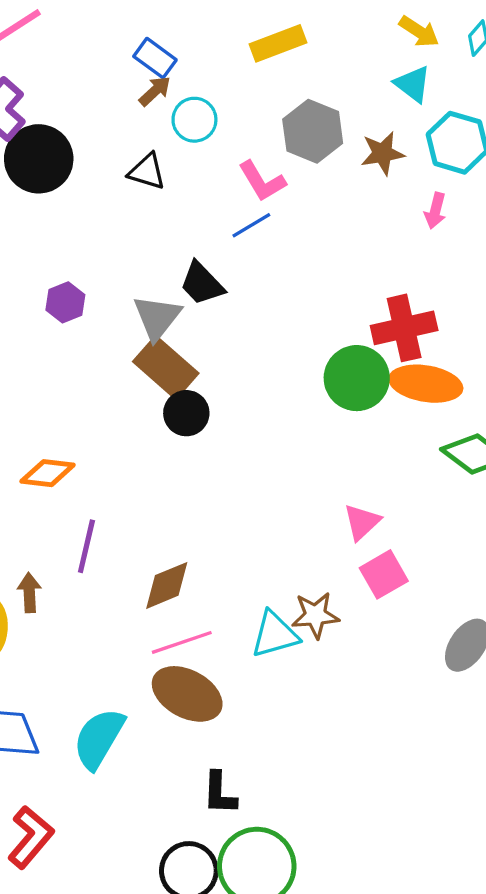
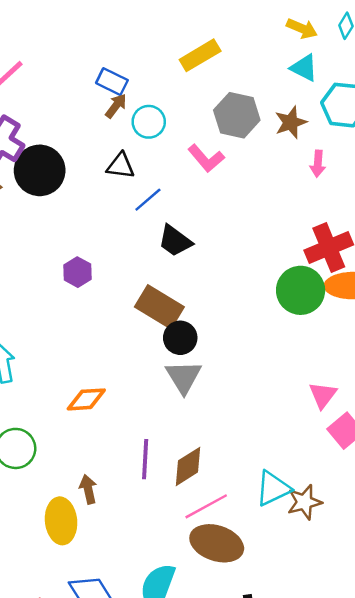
pink arrow: (435, 211) -> (318, 164), moved
blue line: (251, 225) -> (148, 200), moved
gray triangle: (157, 317) -> (184, 377), moved
purple line: (86, 546) -> (145, 459), moved
brown star: (315, 615) -> (304, 502), moved

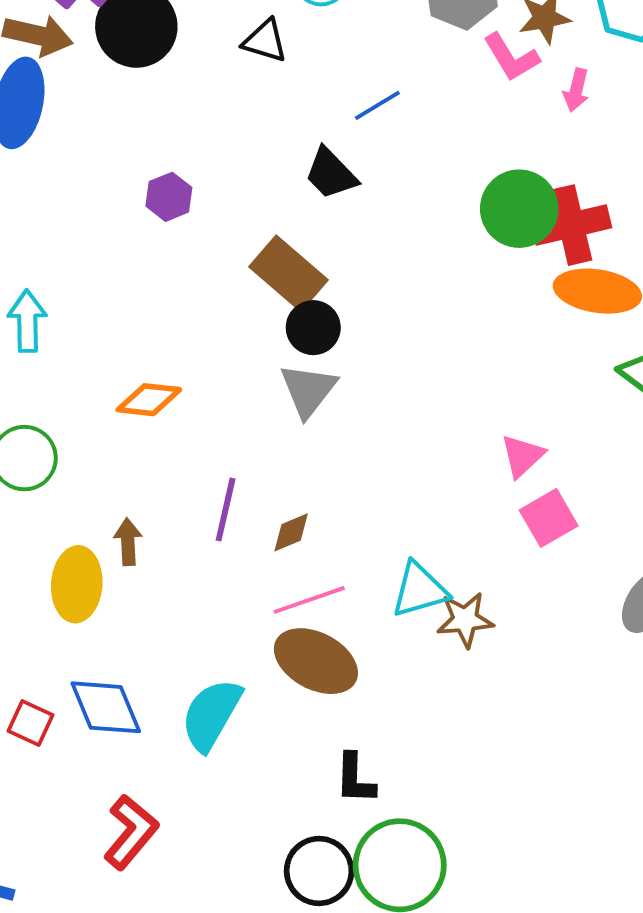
pink L-shape: (206, 158) -> (511, 57), moved
blue line: (148, 200) -> (377, 105), moved
green circle: (301, 290) -> (519, 209), moved
brown diamond: (188, 466) -> (291, 532), size x0.7

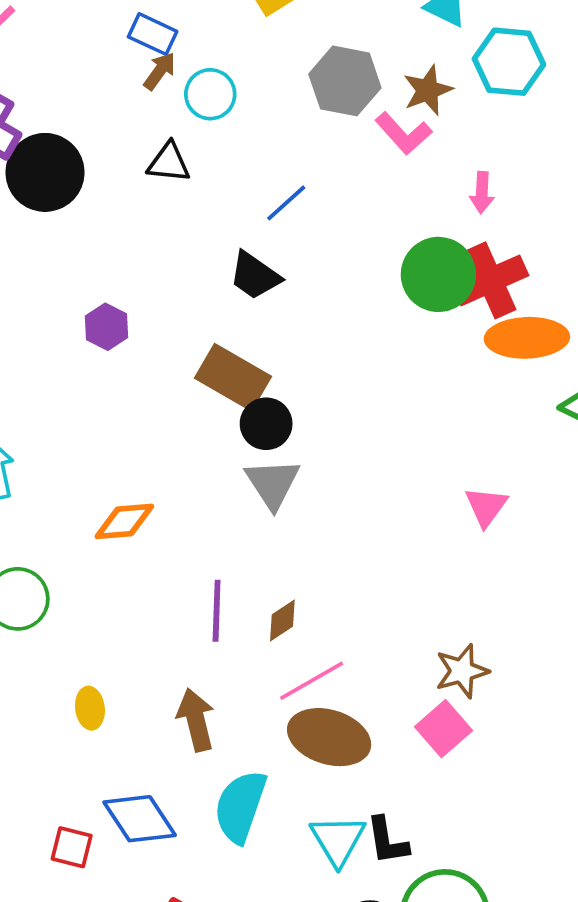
pink arrow: (576, 90) -> (482, 193), moved
pink square: (549, 518) -> (443, 729), moved
brown arrow: (128, 542) -> (196, 720), moved, size x1.4
yellow ellipse: (77, 584) -> (90, 708), size x0.6
cyan triangle: (420, 590) -> (338, 840), moved, turned -34

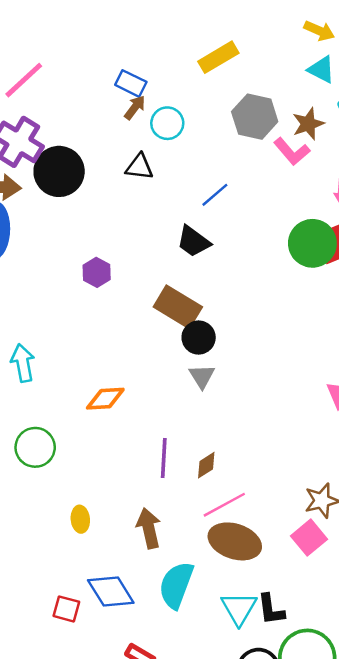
gray triangle: (273, 483) -> (202, 376), size x0.7

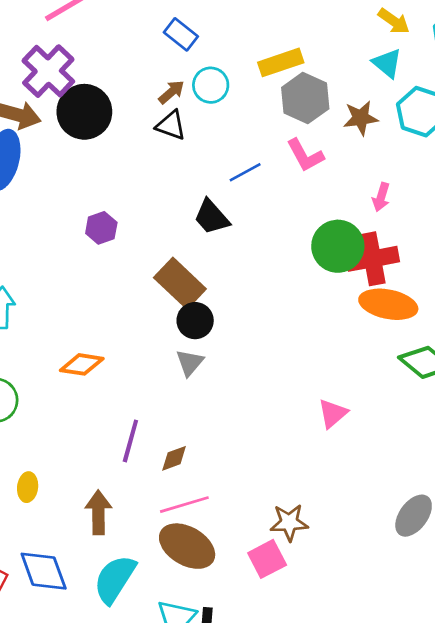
yellow rectangle: (218, 57) -> (281, 62), moved
brown arrow: (135, 107) -> (171, 92), moved
pink L-shape: (292, 151) -> (305, 155), moved

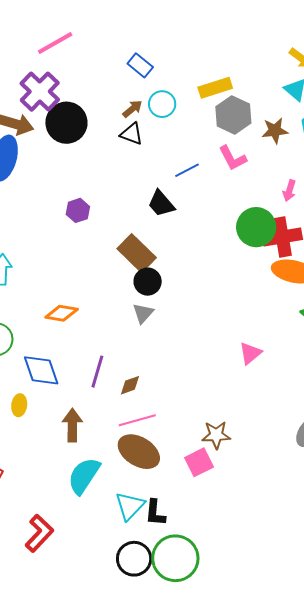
blue diamond: (44, 571) -> (41, 370), moved

